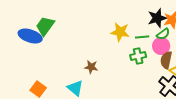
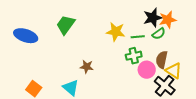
green trapezoid: (45, 26) -> (66, 25), moved
pink circle: (161, 46) -> (147, 70), moved

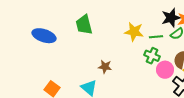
green trapezoid: (66, 25) -> (84, 25), turned -50
green cross: (134, 56) -> (152, 56), turned 35

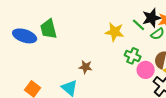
green trapezoid: (84, 25) -> (49, 29), moved
green line: (156, 37) -> (139, 25), moved, turned 48

